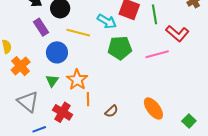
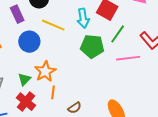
green line: (154, 14) -> (118, 34), moved, turned 36
cyan arrow: (107, 21) -> (83, 18), turned 42
green triangle: (52, 81) -> (24, 79), moved

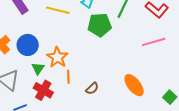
blue circle: (29, 42) -> (28, 45), moved
pink line: (128, 58) -> (154, 42), moved

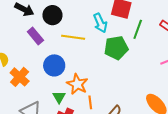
blue circle: (28, 45) -> (54, 65), moved

